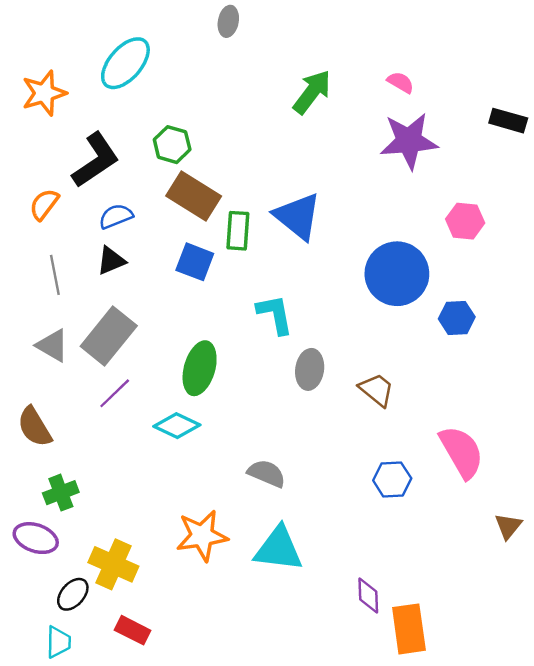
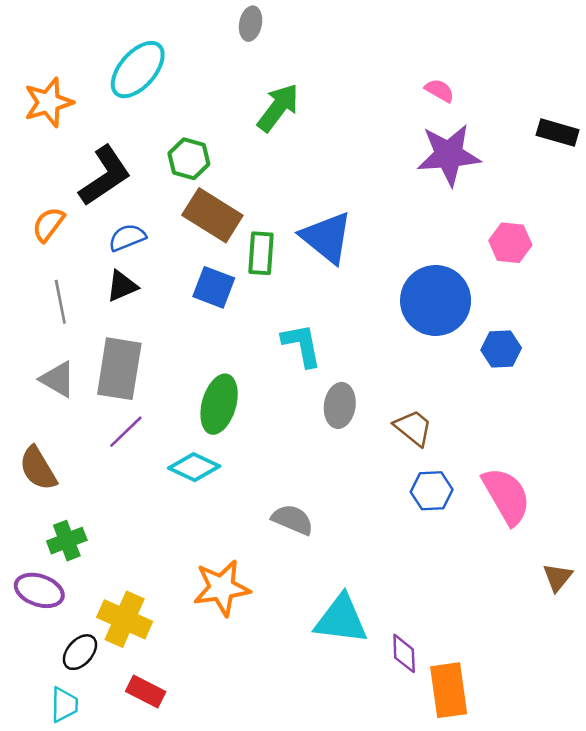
green arrow: (312, 92) -> (278, 108), moved
gray rectangle: (109, 336) -> (119, 369), turned -30
blue hexagon: (392, 479) -> (432, 491), moved
cyan triangle: (279, 549) -> (341, 619), moved

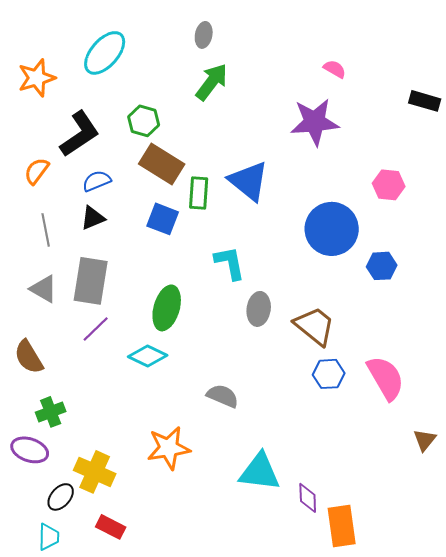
gray ellipse: (251, 24) -> (204, 35), moved
purple star: (449, 155) -> (315, 122), moved
brown trapezoid: (413, 428) -> (315, 326), size x1.4

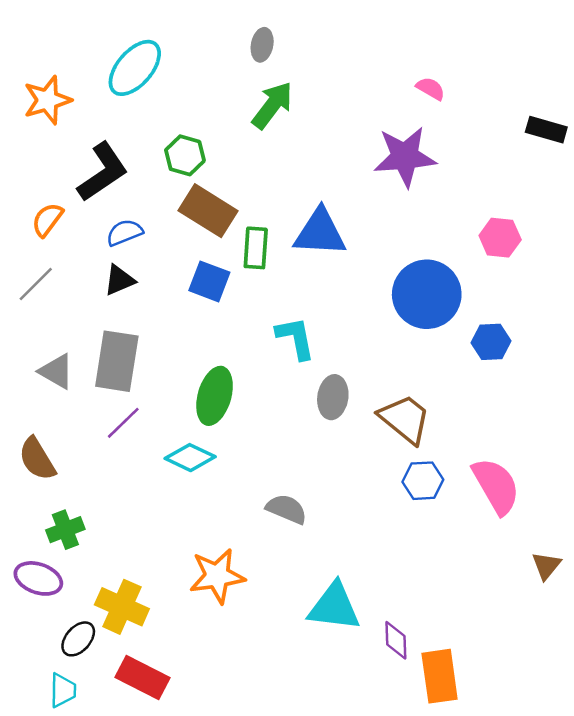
blue triangle: (249, 181) -> (320, 233), turned -36
gray line: (46, 230) -> (36, 284), moved, turned 56
red rectangle: (111, 527) -> (143, 677), size x1.4

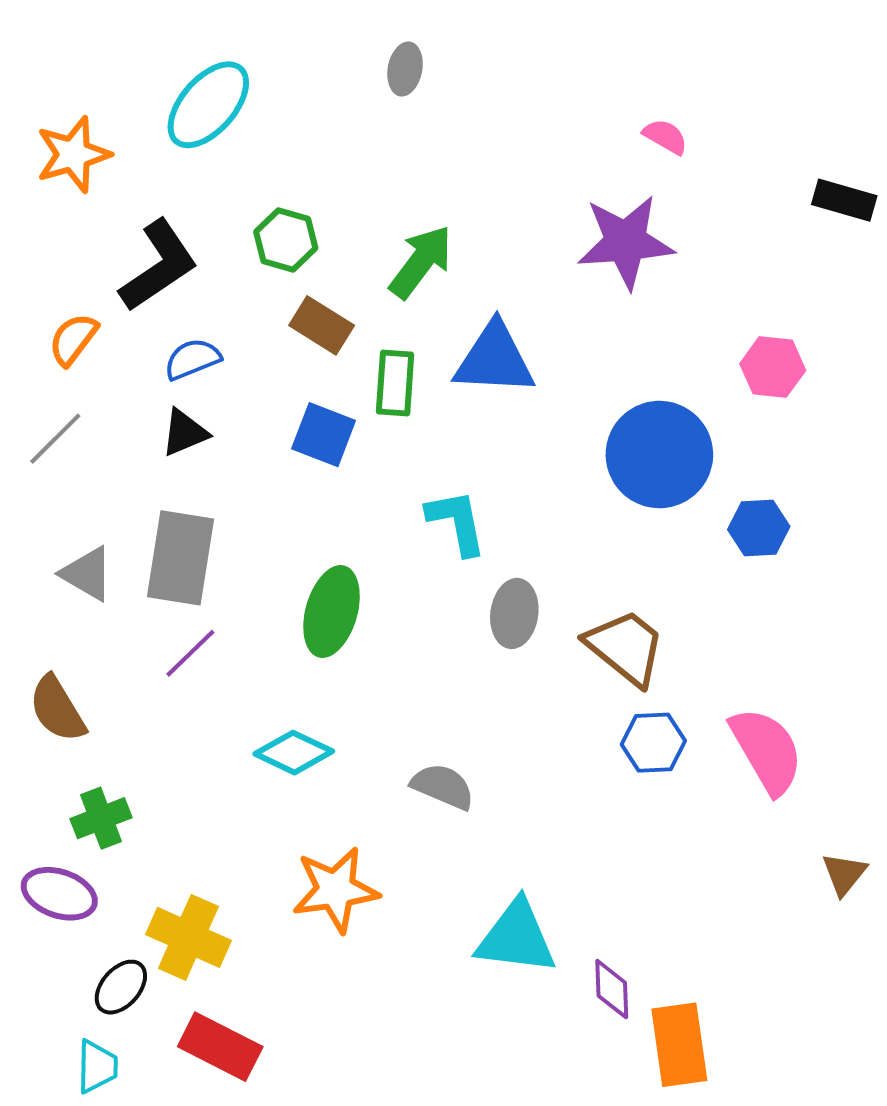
green arrow: (272, 105) -> (421, 262), moved
brown rectangle: (208, 211) -> (322, 325), size x0.7
cyan diamond: (190, 458) -> (294, 753), moved

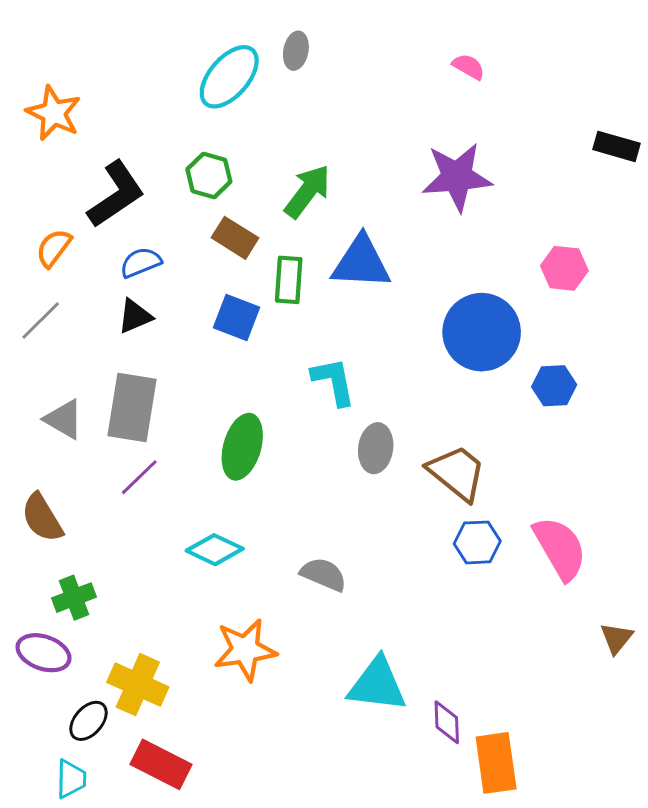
cyan ellipse: (208, 105) -> (229, 77), moved
pink semicircle: (665, 137) -> (469, 67), moved
orange star: (73, 154) -> (54, 113), turned -30

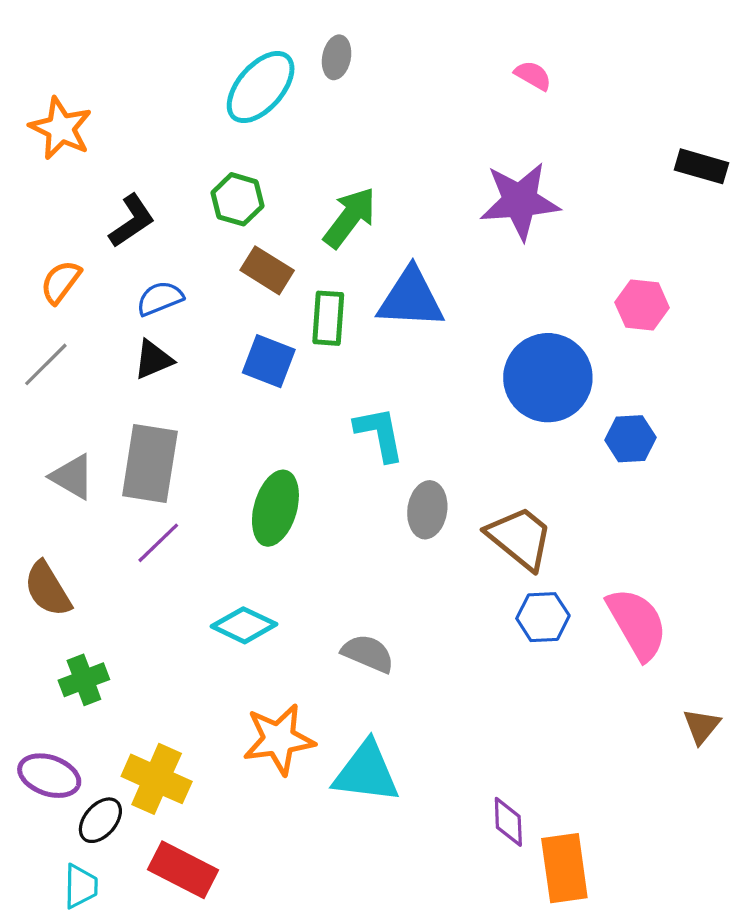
black L-shape: (116, 194) -> (132, 221), size x0.7
purple ellipse: (44, 653) -> (49, 776), moved
cyan triangle: (377, 685) -> (366, 772), moved

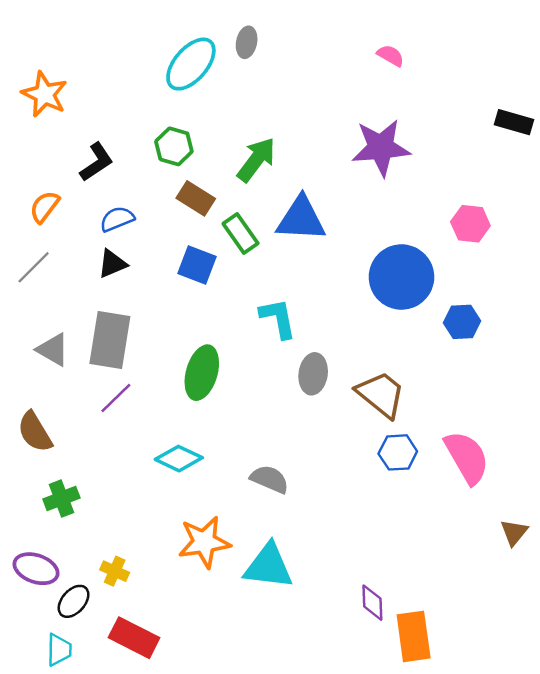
green rectangle: (328, 318) -> (241, 233), turned -39
yellow cross: (157, 779) -> (115, 571), size x0.6

